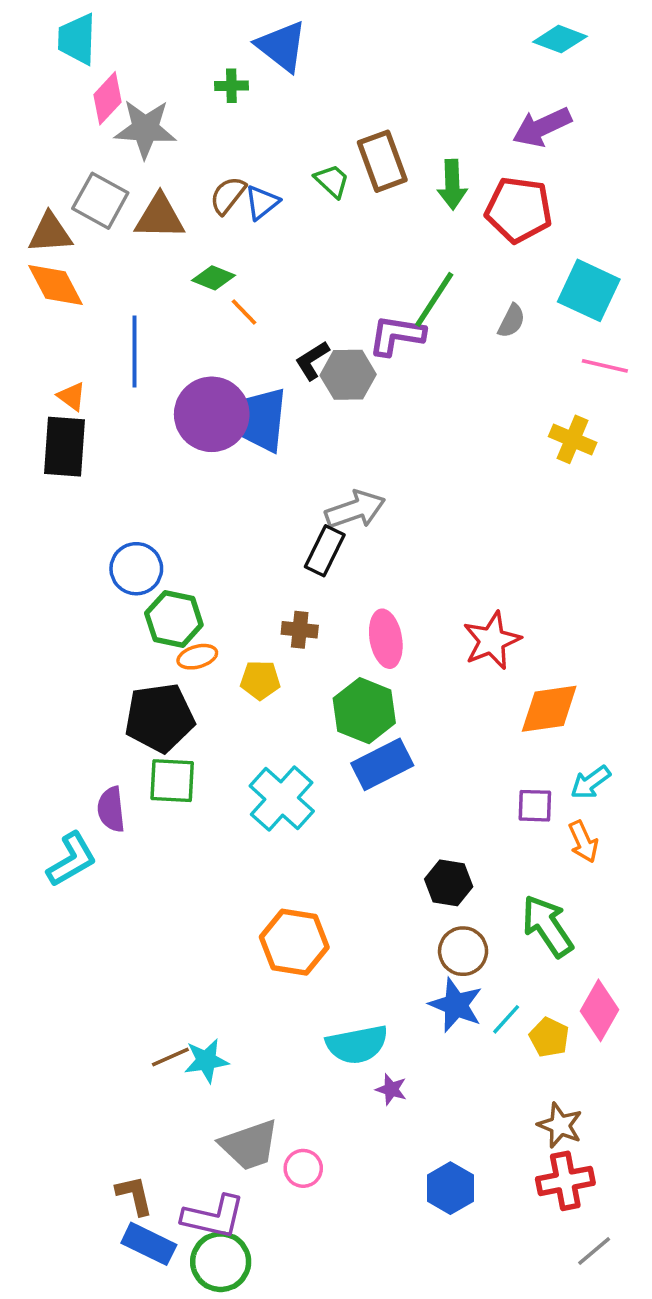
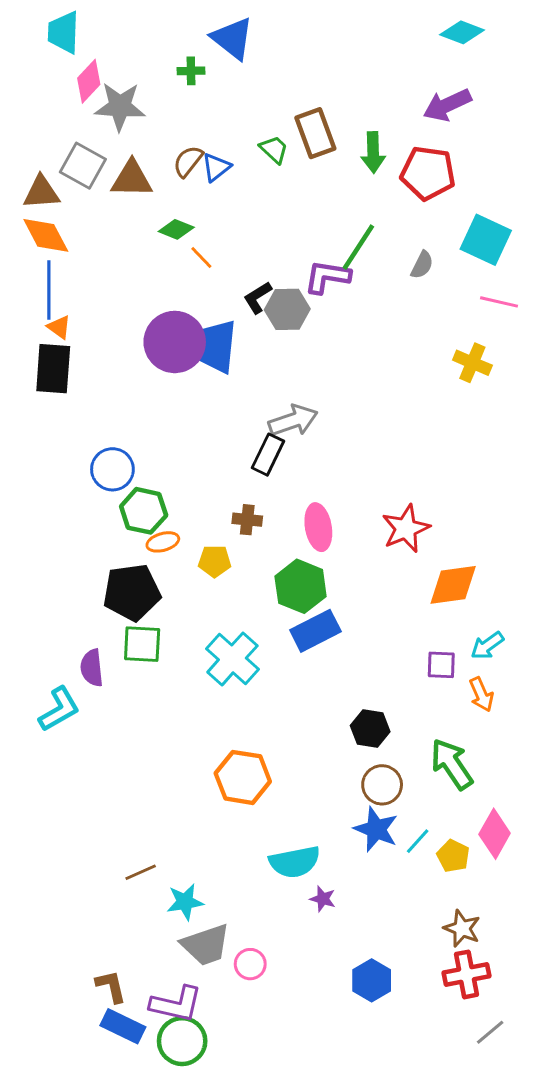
blue line: (134, 351) -> (49, 290), moved
cyan star: (206, 1061) -> (185, 902), moved

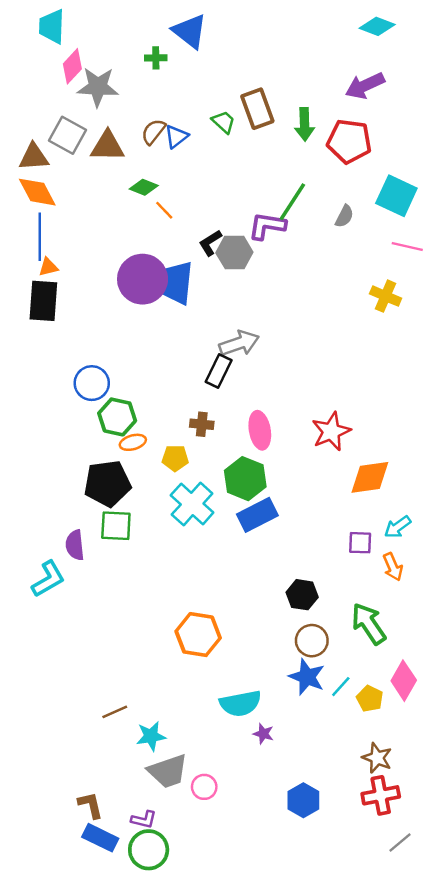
orange triangle: (59, 327) -> (48, 267), turned -50
cyan cross: (232, 659) -> (192, 504), moved
purple L-shape: (176, 1004) -> (144, 820), size x0.6

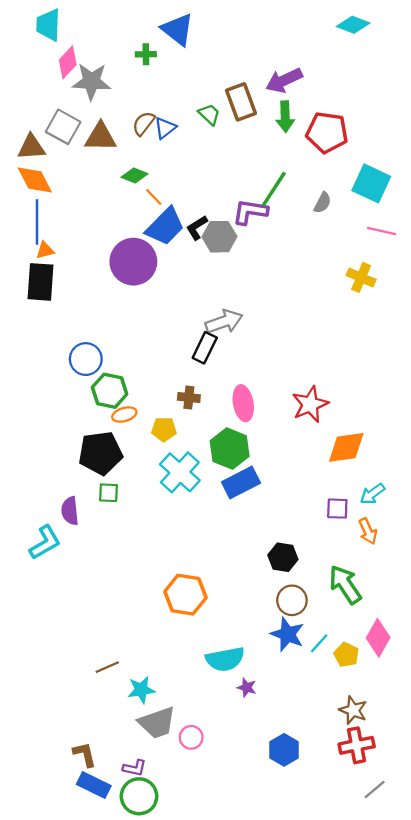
purple arrow: (365, 86) -> (284, 80), moved
blue trapezoid: (176, 283) -> (165, 226), moved, turned -141
green square: (116, 526) -> (108, 493), size x0.7

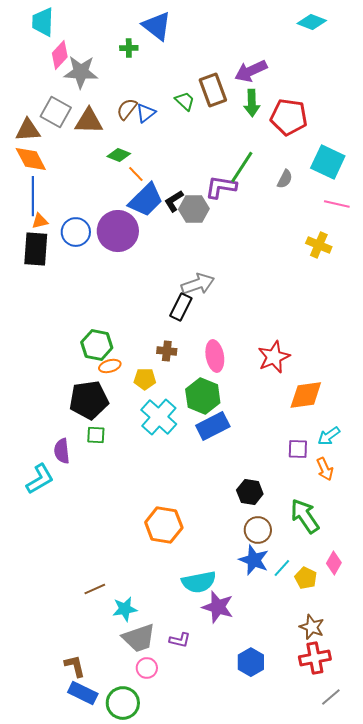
blue circle: (86, 359) -> (76, 232), moved
pink diamond: (378, 638) -> (334, 563), size x0.7
purple star: (247, 688) -> (218, 607), size x1.8
pink circle: (191, 737) -> (147, 668), moved
purple L-shape: (134, 768) -> (180, 640), moved

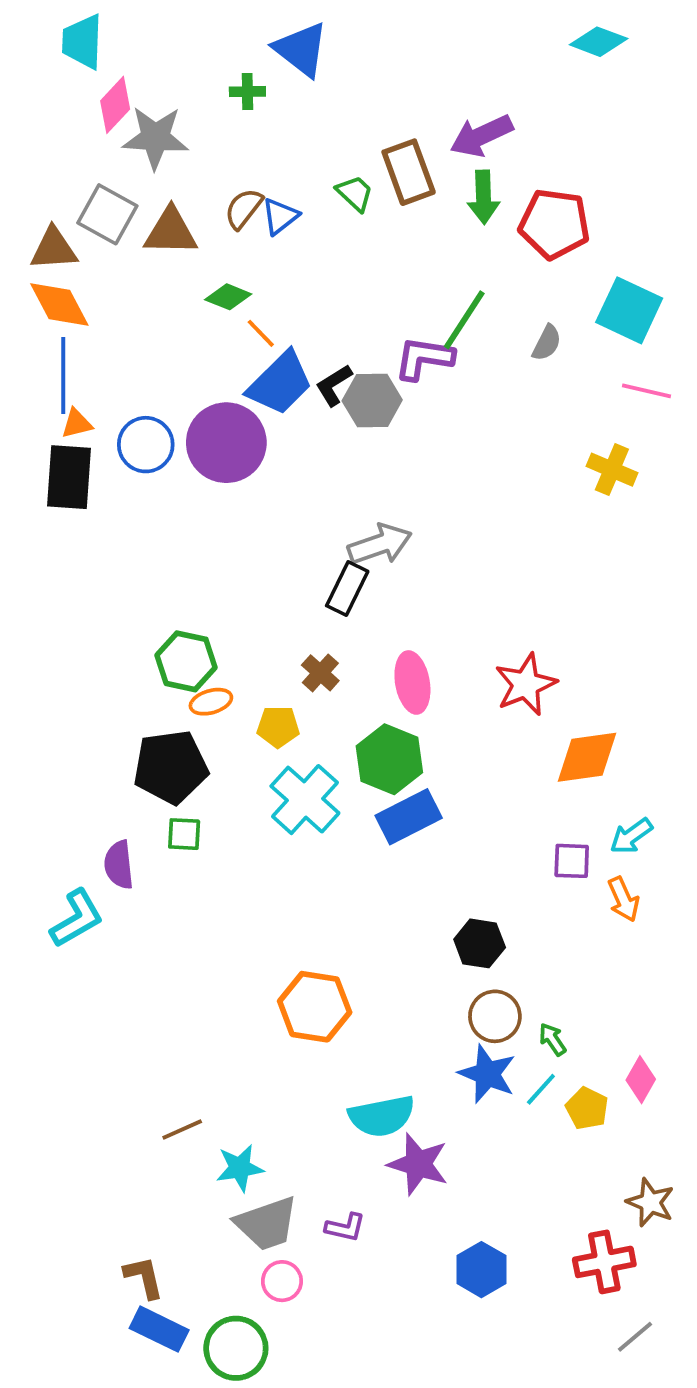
brown cross: (167, 351) -> (320, 673), turned 36
green arrow: (305, 516) -> (552, 1039), moved, size x0.5
brown star: (312, 627) -> (650, 1202), moved

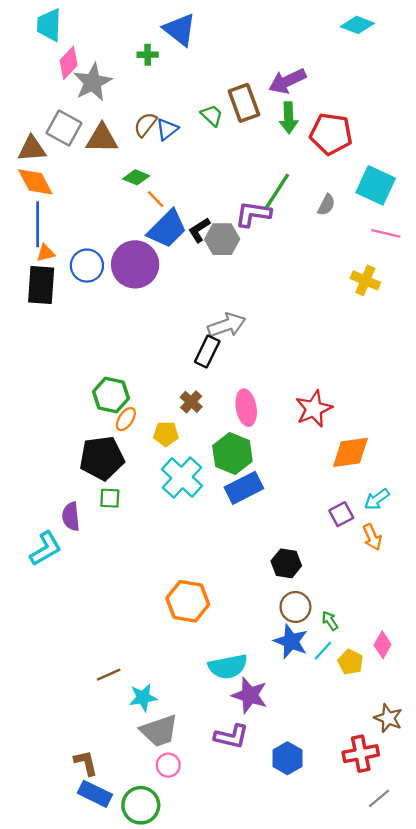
gray star: (155, 138) -> (93, 82), turned -30
orange ellipse: (211, 702) -> (126, 419), turned -40
purple square: (572, 861) -> (341, 514), turned -30
purple L-shape: (345, 1227) -> (231, 736), moved, size x1.4

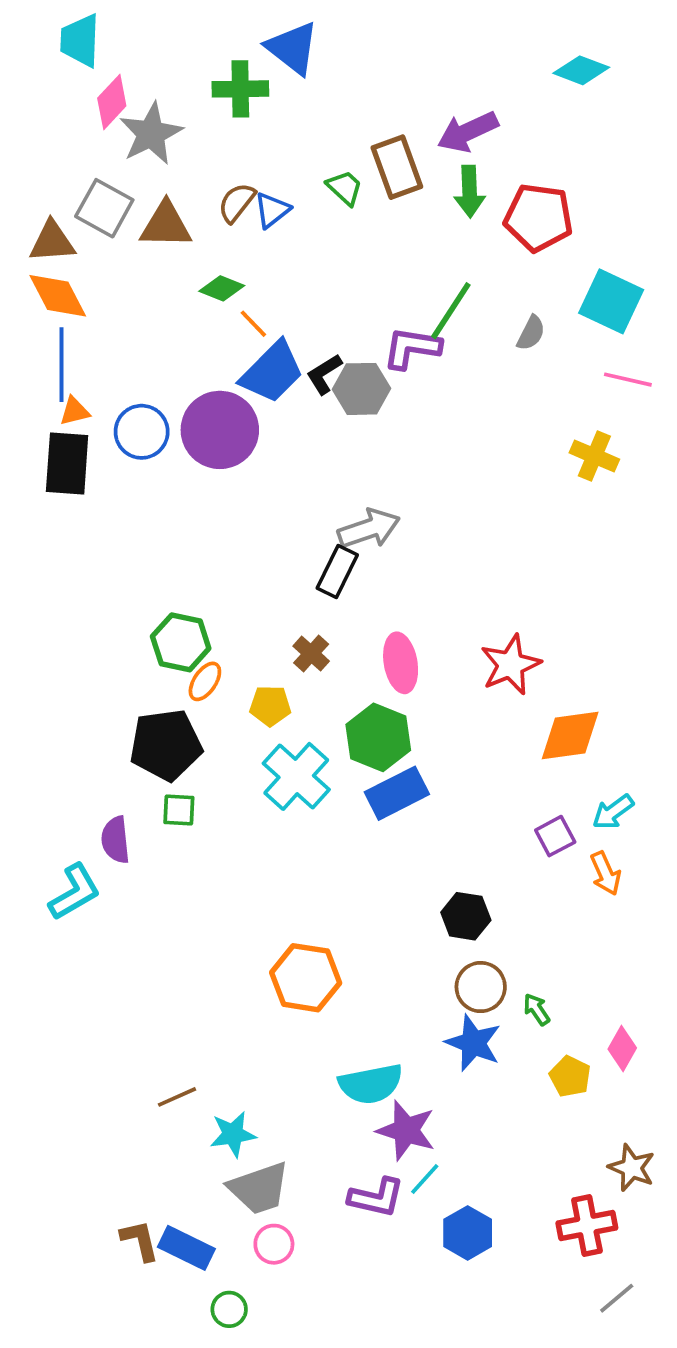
cyan diamond: (357, 25) -> (581, 70), moved
green cross: (148, 55) -> (240, 89), size x1.6
cyan line: (323, 651) -> (425, 1179), moved
blue rectangle: (95, 794) -> (186, 1248), moved
green circle: (141, 805) -> (229, 1309), size x0.6

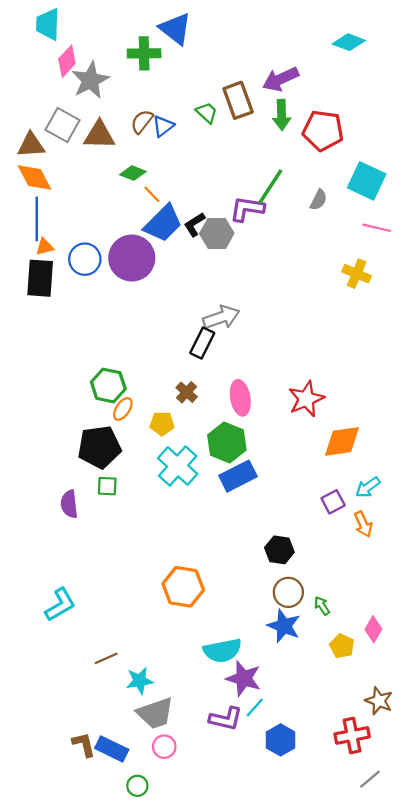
cyan L-shape: (75, 892) -> (60, 605), moved

